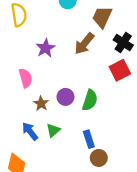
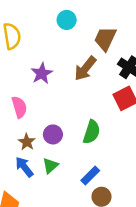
purple circle: (65, 97) -> (53, 134), moved
brown star: (41, 104) -> (27, 142), moved
blue rectangle: (89, 139) -> (90, 176), turned 63

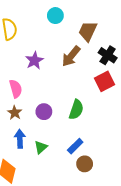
brown star: (27, 142) -> (15, 113), moved
green triangle: (50, 166) -> (41, 147), moved
blue arrow: (24, 167) -> (20, 139), turned 36

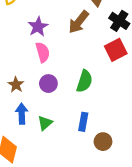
pink semicircle: (16, 89) -> (43, 52), moved
blue rectangle: (75, 146) -> (83, 122), turned -35
brown circle: (85, 164) -> (103, 142), moved

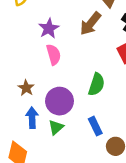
purple circle: (48, 84) -> (59, 101), moved, size x1.5
blue rectangle: (83, 122) -> (95, 126), turned -36

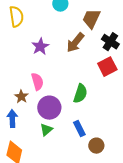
pink semicircle: (54, 55) -> (37, 82), moved
blue arrow: (32, 118) -> (12, 119), moved

